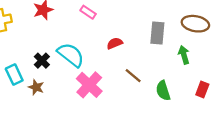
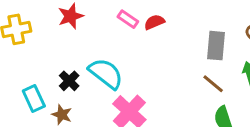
red semicircle: (115, 43) -> (154, 22), moved
brown line: (133, 76) -> (213, 84), moved

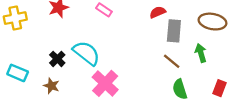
red semicircle: (154, 22) -> (158, 12), moved
cyan rectangle: (34, 98) -> (18, 73), moved, turned -42

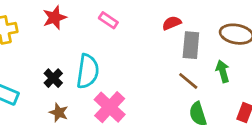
cyan semicircle: (86, 53) -> (88, 71), turned 60
brown star: (51, 86) -> (59, 113), moved

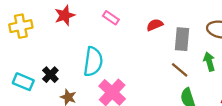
red semicircle: (172, 23) -> (155, 25), moved
black cross: (53, 78) -> (50, 75), moved

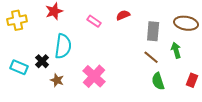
pink rectangle: (111, 18) -> (94, 21), moved
red semicircle: (155, 25) -> (123, 15), moved
cyan semicircle: (93, 62) -> (63, 46), moved

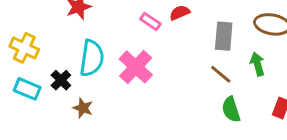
yellow cross: (17, 20) -> (24, 48), moved, turned 36
pink rectangle: (94, 21) -> (150, 21), moved
pink cross: (94, 76) -> (136, 67), moved

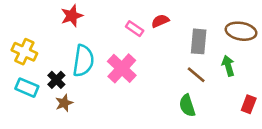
brown star: (83, 108) -> (64, 103), moved, turned 30
green semicircle: (231, 109) -> (187, 106), moved

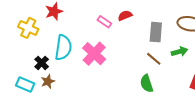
yellow cross: (24, 52) -> (28, 28), moved
green arrow: (228, 66) -> (179, 52), turned 91
cyan rectangle: (27, 88) -> (25, 85), moved

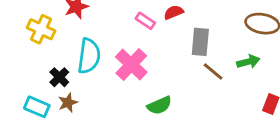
gray rectangle: (156, 32) -> (200, 42), moved
green semicircle: (147, 83) -> (159, 105), moved, turned -96

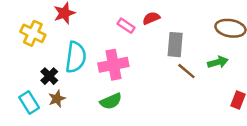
pink cross: (131, 64) -> (113, 65), turned 36
green semicircle: (159, 105) -> (111, 101), moved
cyan rectangle: (37, 107) -> (29, 102), turned 35

